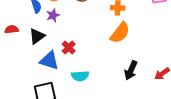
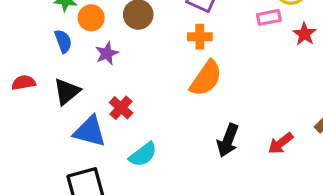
purple star: (53, 15) -> (107, 53), moved
cyan semicircle: (80, 76) -> (143, 155), turned -30

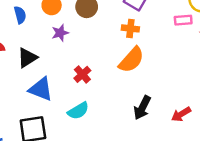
blue semicircle: (63, 41) -> (20, 15), moved
red cross: (121, 108) -> (82, 74), moved

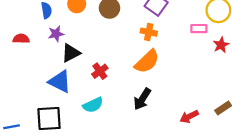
purple star: (60, 33) -> (56, 34), moved
black triangle: (27, 58) -> (71, 53), moved
black arrow: (142, 108) -> (142, 99), moved

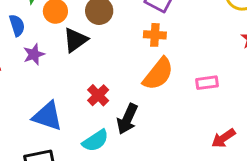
pink rectangle: (199, 29) -> (207, 83), moved
black triangle: (71, 53) -> (75, 40), moved
black arrow: (142, 99) -> (127, 119), moved

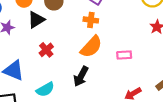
red cross: (98, 95) -> (46, 50), moved
black arrow: (127, 119) -> (81, 76), moved

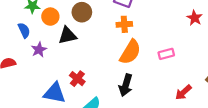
black triangle: (36, 20) -> (67, 35), turned 30
red cross: (46, 50) -> (77, 79), moved

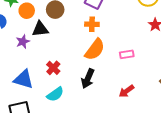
purple star: (39, 50) -> (23, 42), moved
red cross: (77, 79) -> (53, 68), moved
red arrow: (183, 92) -> (126, 91), moved

